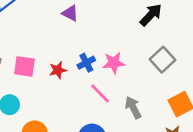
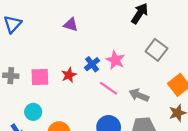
pink star: (114, 63) -> (115, 60), turned -30
gray arrow: (133, 107) -> (139, 95), turned -30

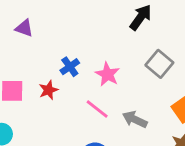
purple triangle: (71, 25) -> (24, 28), moved
blue cross: (92, 64) -> (70, 67), moved

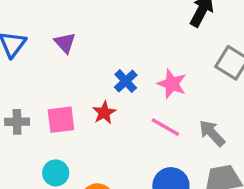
purple triangle: (24, 28) -> (65, 43), turned 36
gray arrow: (135, 119) -> (212, 133), turned 30

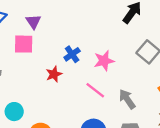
pink star: (172, 84) -> (104, 61), turned 30
pink square: (61, 120) -> (24, 44), moved

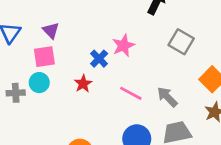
pink star: (104, 61) -> (123, 46), moved
cyan circle: (14, 112) -> (39, 83), moved

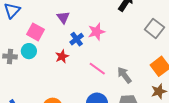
purple triangle: (51, 30) -> (63, 17), moved
gray square: (181, 42) -> (154, 28), moved
pink square: (44, 57) -> (35, 32), turned 30

